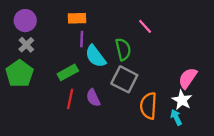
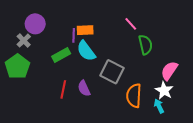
orange rectangle: (77, 18) -> (85, 30), moved
purple circle: (25, 21) -> (35, 24), moved
green semicircle: (123, 49) -> (145, 45), moved
green rectangle: (68, 72) -> (61, 55), moved

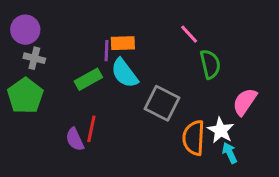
purple circle: (35, 24) -> (25, 30), moved
gray cross: (24, 41) -> (34, 58), turned -32
purple semicircle: (84, 88) -> (75, 139), moved
white star: (164, 90) -> (221, 130), moved

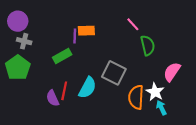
cyan semicircle: (124, 73) -> (87, 88), moved, turned -115

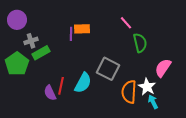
gray cross: (24, 41) -> (31, 41), moved, turned -32
green rectangle: (62, 56) -> (41, 53), moved

